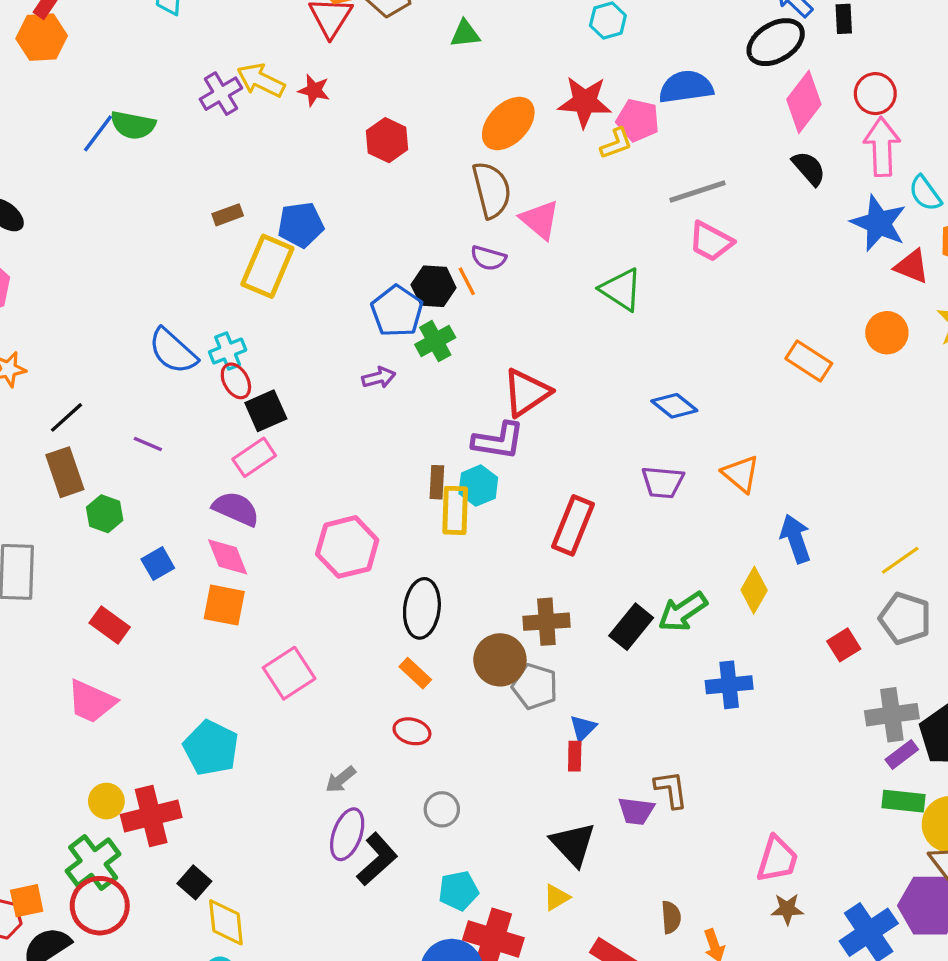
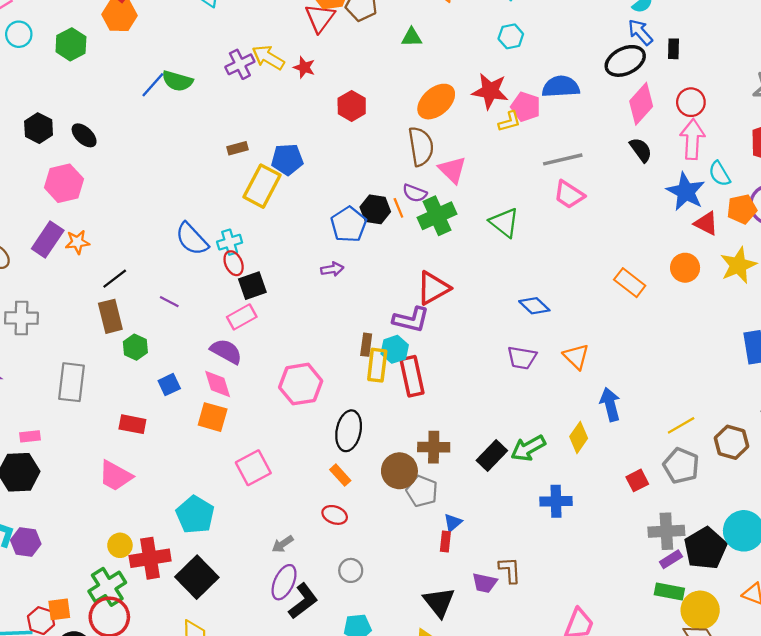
green cross: (435, 341) -> (437, 216), moved, size x1.4
red rectangle: (573, 525) -> (412, 376), moved, turned -39
red rectangle: (110, 625) -> (132, 424), turned -30
black square: (194, 882) -> (197, 577), moved, size x1.8

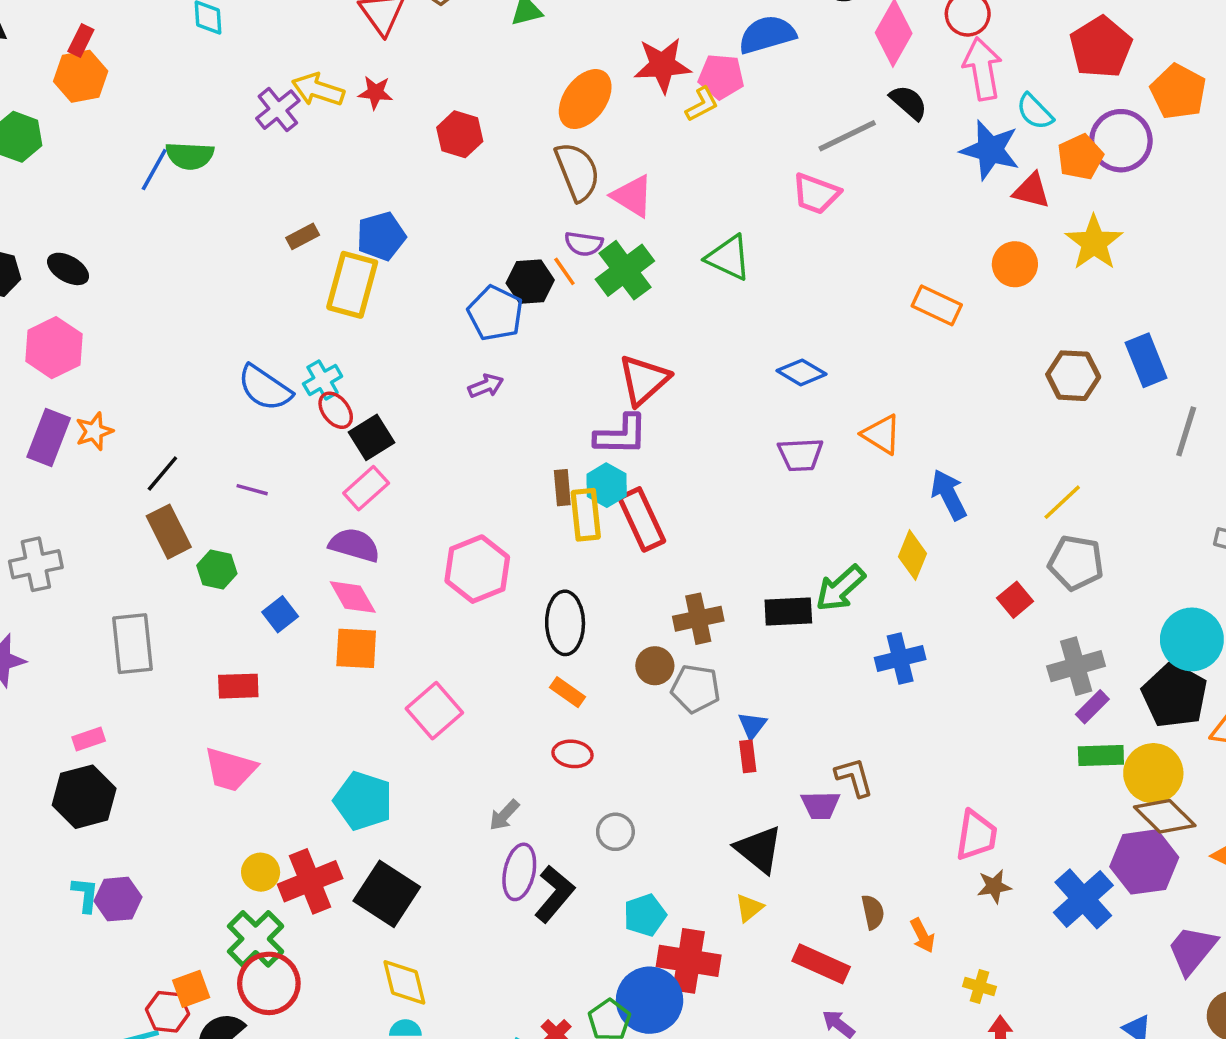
gray line: (563, 159) -> (847, 136), moved
brown hexagon: (732, 442) -> (1073, 376), moved
black rectangle: (492, 455) -> (788, 612), turned 56
brown circle: (399, 471) -> (655, 666), size x0.7
black pentagon: (705, 548) -> (1175, 695), moved

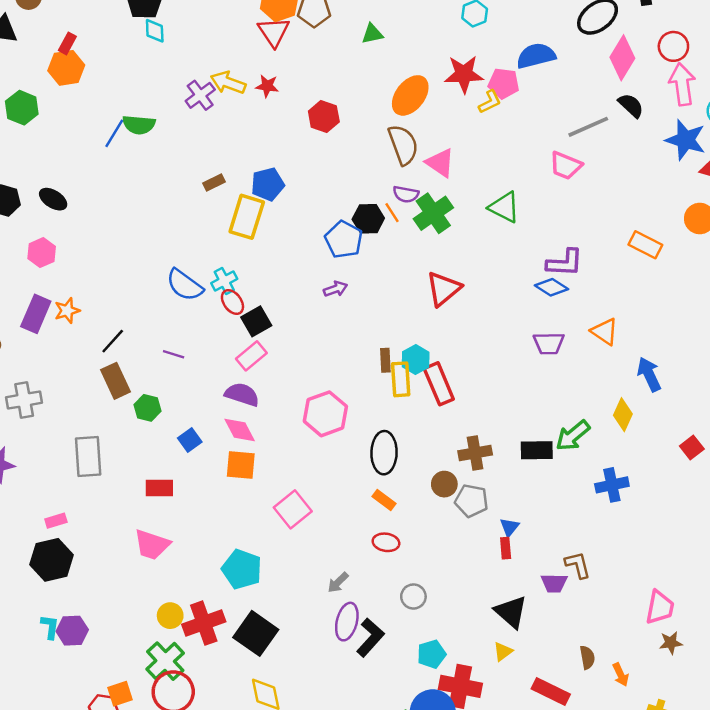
pink hexagon: (54, 348) -> (42, 253), size x0.7
purple L-shape: (621, 435) -> (565, 263), moved

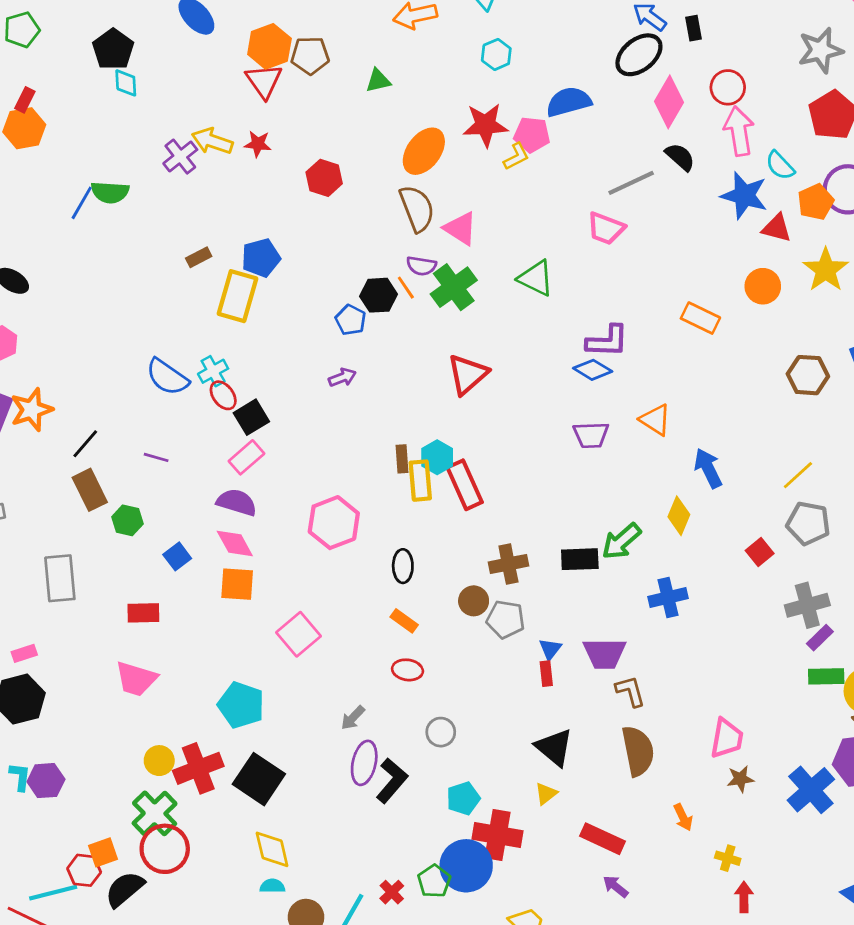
blue pentagon: (344, 240) -> (351, 320), size x0.7
orange star: (67, 311) -> (32, 410), size x1.4
black ellipse: (384, 453) -> (403, 566), size x0.7
purple trapezoid: (554, 583) -> (604, 654), moved, size x1.4
brown semicircle: (587, 657) -> (638, 751), moved, size x1.8

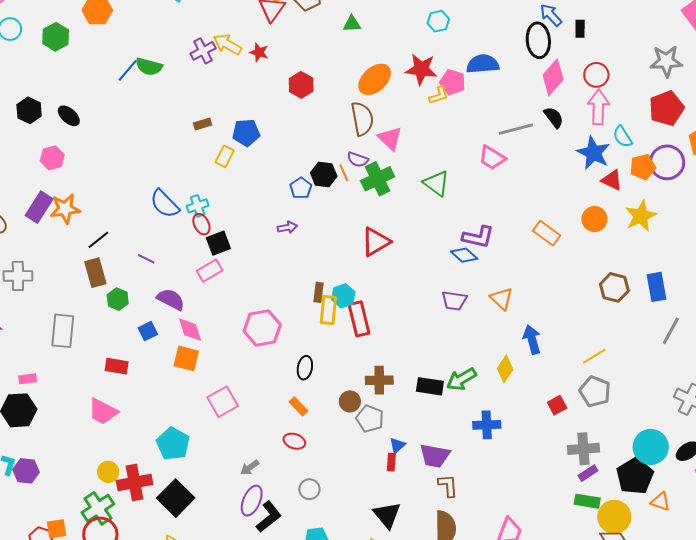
black ellipse: (639, 55) -> (538, 40), turned -68
yellow rectangle: (237, 296) -> (225, 156), size x0.6
purple semicircle: (237, 502) -> (171, 299), moved

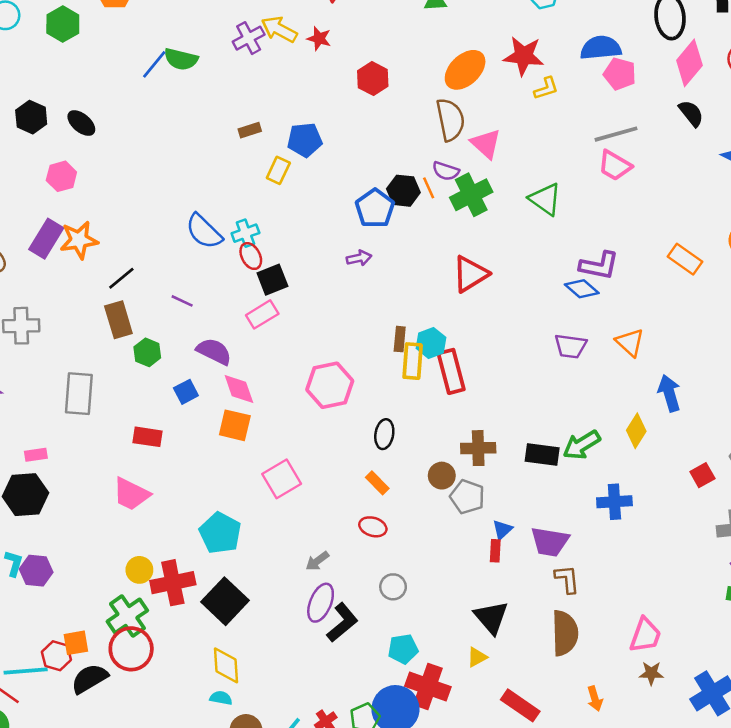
pink pentagon: (453, 82) -> (620, 74), moved
gray line: (516, 129) -> (616, 134), moved
blue pentagon: (301, 188) -> (375, 208), size x1.4

